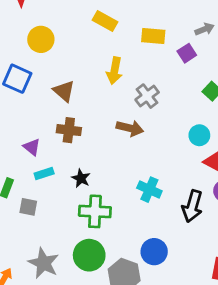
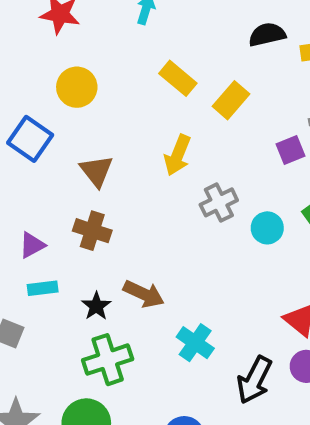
yellow rectangle: (153, 36) -> (231, 100), moved, turned -65
brown arrow: (130, 128) -> (144, 294), moved
cyan circle: (199, 135) -> (267, 228), moved
purple triangle: (32, 147) -> (32, 245), turned 42
green cross: (95, 211) -> (108, 360), turned -32

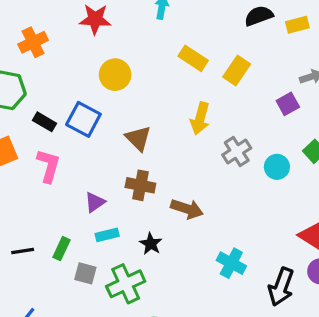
brown arrow: (144, 294) -> (187, 209), moved
green cross: (108, 360) -> (126, 284), moved

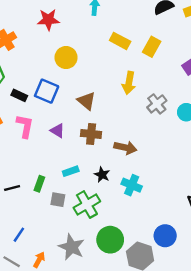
purple triangle: (95, 202) -> (57, 131), moved, turned -49
cyan cross: (231, 263) -> (132, 185), moved

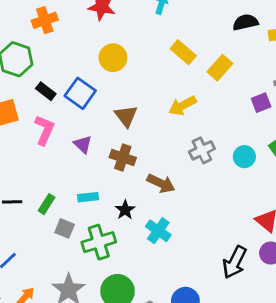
yellow arrow: (129, 83) -> (183, 106), turned 40
gray cross: (157, 104) -> (202, 150), moved

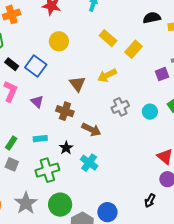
brown triangle: (126, 116) -> (77, 84), moved
gray square: (65, 228) -> (12, 164), moved
black arrow: (235, 262) -> (150, 201), moved, size x0.6

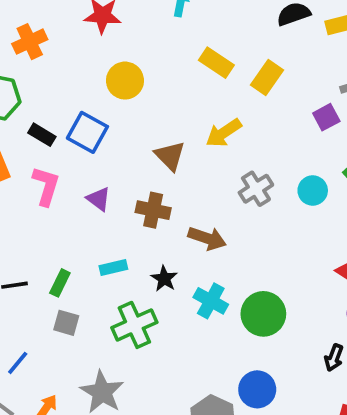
green circle: (60, 205) -> (263, 314), moved

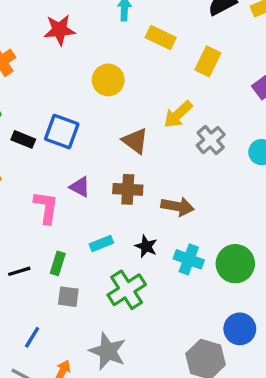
yellow rectangle: (216, 63) -> (161, 38), moved
yellow circle: (125, 81) -> (108, 80), moved
pink L-shape: (46, 186) -> (46, 207), moved
gray cross: (256, 189) -> (211, 140), moved

